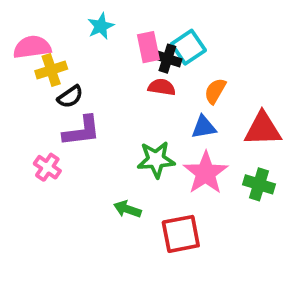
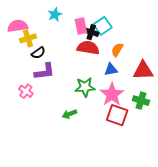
red semicircle: (162, 87) -> (88, 48), size x1.5
green arrow: (127, 209) -> (69, 114), turned -40
red square: (181, 234) -> (117, 115), moved, turned 30

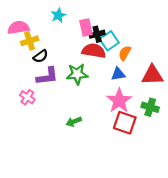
cyan square: (103, 26) -> (109, 41), moved
black cross: (91, 32) -> (97, 34), turned -32
green star: (85, 87) -> (77, 74), moved

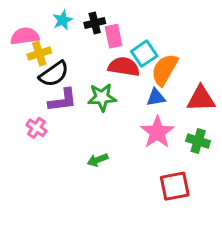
cyan star: (58, 15) -> (63, 20), moved
black cross: (97, 34) -> (95, 23), moved
orange semicircle: (125, 53) -> (165, 70), size x1.6
black semicircle: (41, 56) -> (54, 74), size x1.5
red square: (125, 123) -> (175, 186), moved, turned -30

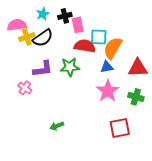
cyan square: (144, 54) -> (99, 37), turned 36
black semicircle: (54, 74) -> (43, 38), moved
green arrow: (98, 160) -> (57, 126), moved

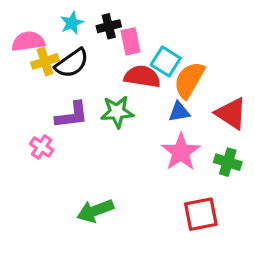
cyan square: (99, 37) -> (166, 61), turned 30
red triangle: (138, 68) -> (231, 113), turned 35
green arrow: (57, 126) -> (95, 211), size x1.5

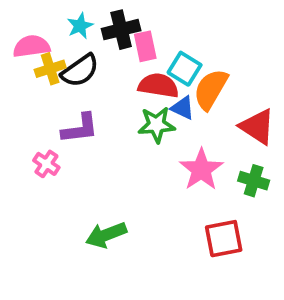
black cross: (109, 26) -> (121, 30), size x1.4
green star: (117, 112) -> (157, 125), moved
blue triangle: (179, 112) -> (183, 108), moved, turned 35

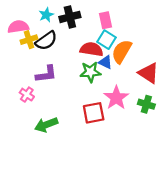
pink rectangle: (145, 46) -> (105, 20), moved
green arrow: (106, 235) -> (46, 125), moved
red square: (224, 239) -> (94, 113), moved

